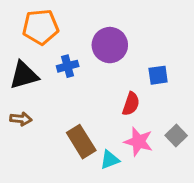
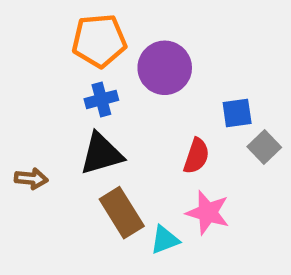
orange pentagon: (40, 27) -> (99, 41), moved
black triangle: (24, 75) -> (101, 154), moved
gray square: (176, 136) -> (264, 147), moved

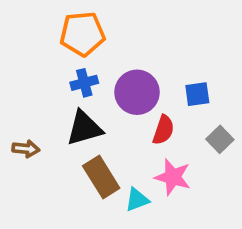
purple circle: (165, 68) -> (137, 92), moved
gray square: (264, 147) -> (220, 139), moved

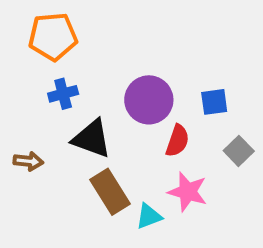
orange pentagon: (82, 34) -> (53, 37), moved
blue cross: (84, 83) -> (63, 94), moved
black triangle: (84, 128) -> (92, 139), turned 36

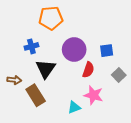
orange pentagon: (53, 37) -> (51, 18), moved
black triangle: (92, 139) -> (46, 69), turned 45
brown rectangle: (110, 192) -> (36, 95), moved

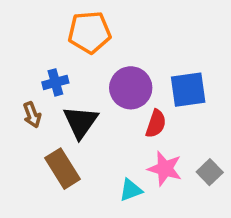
blue square: (107, 51) -> (188, 90), size x1.5
gray square: (119, 75) -> (210, 172), moved
brown arrow: (14, 80) -> (32, 115), moved, turned 64

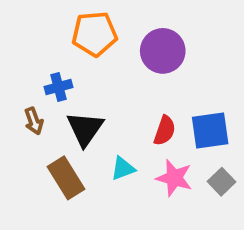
purple circle: (131, 88) -> (163, 51), moved
blue square: (188, 90) -> (210, 131), moved
cyan triangle: (131, 190) -> (123, 168), moved

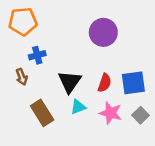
orange pentagon: (94, 34) -> (23, 22), moved
black triangle: (85, 129) -> (70, 82), moved

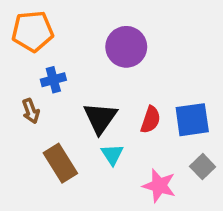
purple circle: (103, 32) -> (126, 47), moved
cyan triangle: (78, 107) -> (112, 154), turned -42
pink star: (111, 113) -> (159, 186), moved

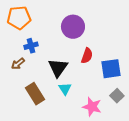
brown arrow: (31, 111) -> (18, 64), turned 72
red semicircle: (151, 120) -> (87, 56), moved

